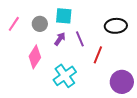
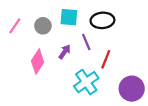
black ellipse: (116, 26) -> (102, 20), moved
purple arrow: (60, 39) -> (65, 52), moved
cyan cross: (65, 76) -> (86, 82), moved

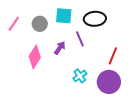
red line: (106, 59) -> (113, 56), moved
cyan cross: (86, 82) -> (80, 76), size x0.6
purple circle: (132, 89) -> (109, 82), moved

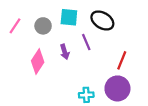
black ellipse: (95, 19) -> (102, 20), turned 35
purple arrow: (60, 48) -> (65, 52), turned 128
cyan cross: (80, 76) -> (86, 95), moved, turned 32

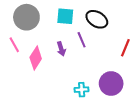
pink line: (15, 26) -> (14, 45), moved, turned -63
gray circle: (43, 26) -> (26, 17), moved, size x1.6
red line: (122, 60) -> (125, 48), moved

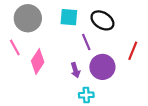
purple arrow: (61, 49) -> (75, 70), moved
purple circle: (111, 84) -> (102, 67), moved

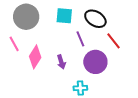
red line: (133, 51) -> (114, 41), moved, turned -60
purple arrow: (75, 70) -> (61, 62), moved

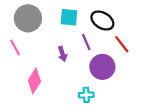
pink diamond: (35, 57) -> (34, 81), moved
purple arrow: (61, 62) -> (62, 54), moved

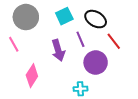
cyan square: (69, 17) -> (64, 16), turned -30
purple arrow: (62, 54) -> (58, 50), size x1.5

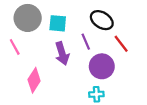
cyan square: (64, 16) -> (58, 23), moved, turned 30
cyan cross: (80, 89) -> (96, 94), moved

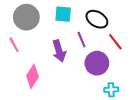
cyan square: (58, 23) -> (63, 14), moved
cyan cross: (96, 94) -> (111, 90), moved

